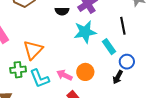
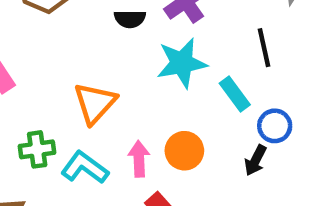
orange triangle: (33, 50) -> (95, 103), moved
pink arrow: (64, 75) -> (139, 159), turned 63
cyan L-shape: (40, 79) -> (85, 168), turned 150

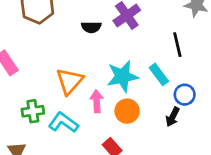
cyan star: (182, 63) -> (122, 76), moved
pink arrow: (139, 159) -> (97, 101), moved

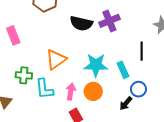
black semicircle: (91, 27) -> (81, 23), size x1.5
pink arrow: (97, 101) -> (71, 91), moved
cyan L-shape: (63, 123) -> (44, 89), turned -145

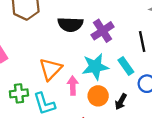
purple cross: (109, 21) -> (103, 31), moved
pink arrow: (71, 91) -> (73, 86), moved
black arrow: (126, 103) -> (121, 102), moved

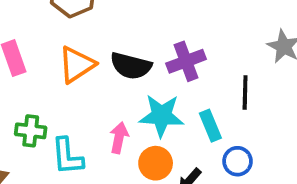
black semicircle: (70, 24) -> (131, 66), moved
orange triangle: (51, 69) -> (77, 65), moved

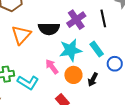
black line: (245, 92) -> (103, 18), moved
pink arrow: (119, 138) -> (52, 67), turned -35
cyan L-shape: (67, 156) -> (28, 82), turned -40

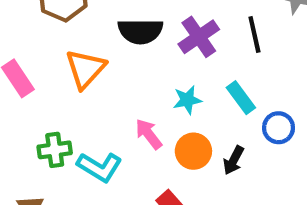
black semicircle: (49, 29) -> (140, 31), moved
cyan star: (71, 50) -> (187, 100), size x0.6

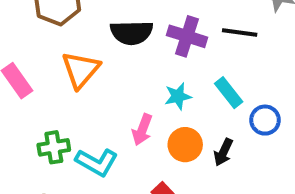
black line: (254, 34) -> (240, 32), turned -68
purple cross: (199, 37) -> (187, 36), turned -36
pink arrow: (149, 134) -> (142, 130), turned -120

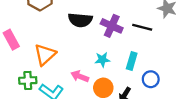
orange triangle: (81, 70) -> (45, 55), moved
cyan rectangle: (229, 93) -> (132, 61), turned 48
pink arrow: (142, 130) -> (80, 76), turned 84

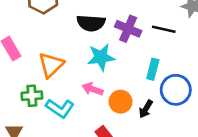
cyan star: (102, 60) -> (101, 57), moved, size x1.5
blue circle: (151, 79) -> (176, 90), size x1.5

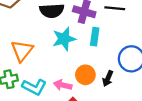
cyan rectangle: (153, 69) -> (95, 37), moved
pink arrow: (92, 89) -> (63, 85), moved

